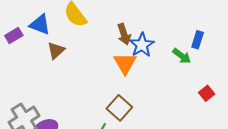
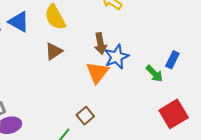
brown triangle: (56, 50) -> (54, 51), moved
red square: (207, 93) -> (174, 114), size x1.8
brown square: (119, 108) -> (85, 116), size x0.7

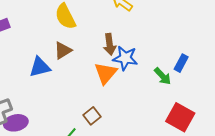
blue triangle: (19, 22) -> (40, 67), moved, turned -45
blue star: (117, 57) -> (125, 58), turned 30
red square: (174, 114) -> (180, 117), turned -32

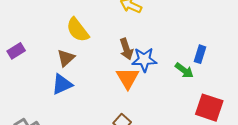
brown triangle: (63, 50) -> (66, 58), moved

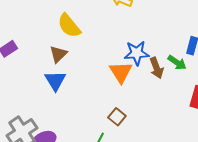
brown arrow: (126, 49) -> (157, 68), moved
blue triangle: (62, 84) -> (55, 81), turned -35

